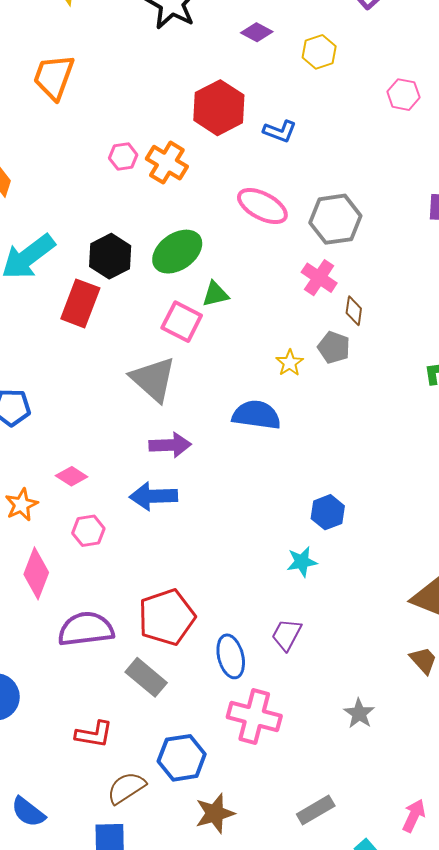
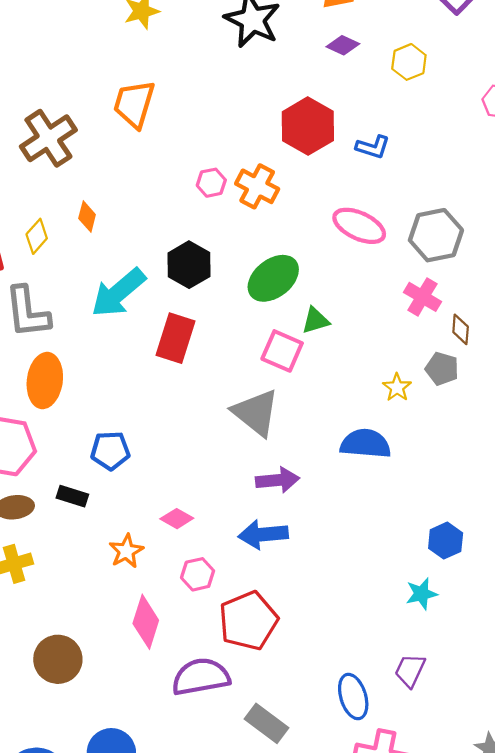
black hexagon: (110, 256) -> (189, 265), moved
red pentagon: (167, 617) -> (248, 621), moved

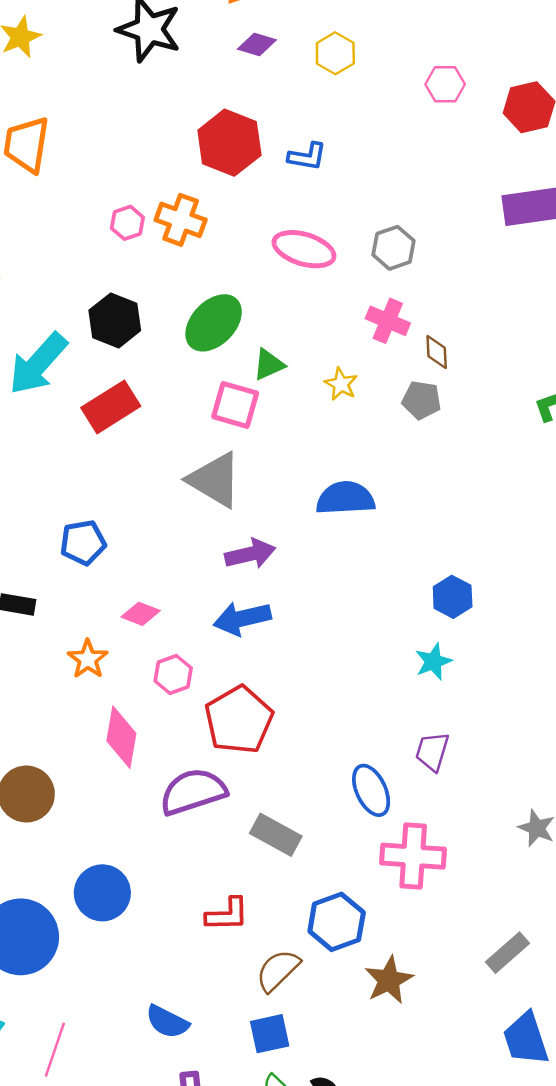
gray hexagon: (436, 235) -> (394, 248), size x0.7
red rectangle: (175, 338) -> (111, 407), turned 48
yellow star: (397, 387) -> (341, 384), moved
blue pentagon: (110, 451) -> (83, 543), moved

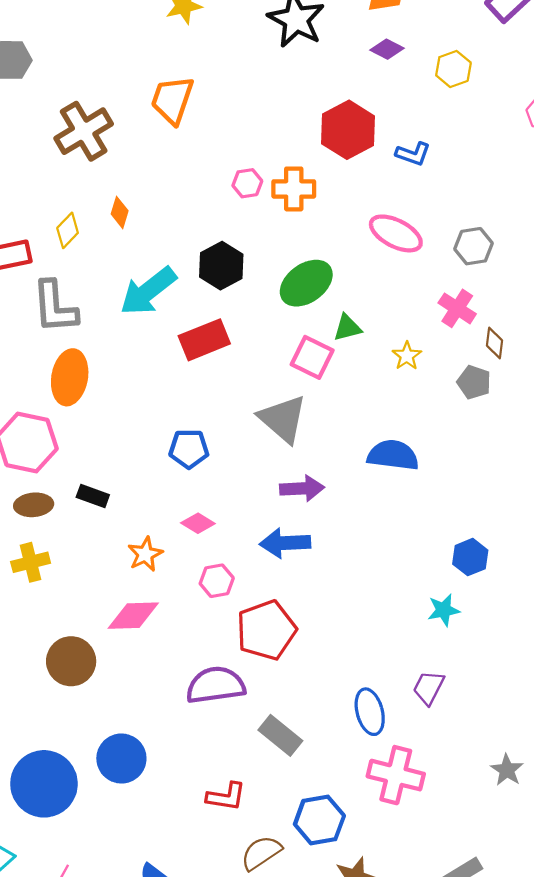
orange cross: (181, 220) -> (294, 189), turned -30
blue pentagon: (83, 543) -> (189, 449), moved
pink diamond: (121, 737) -> (133, 616), moved, turned 68

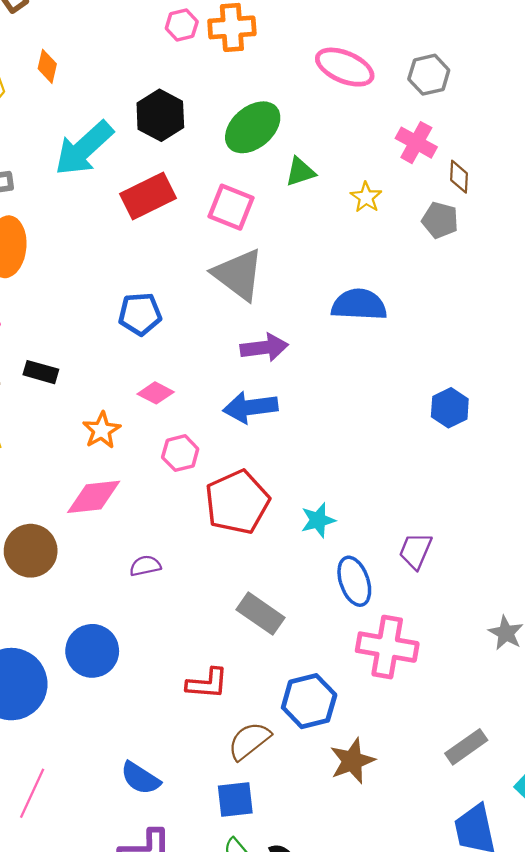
pink square: (312, 357) -> (231, 207), moved
cyan star: (444, 610) -> (318, 520), moved
purple semicircle: (216, 685) -> (145, 566), moved, size x0.5

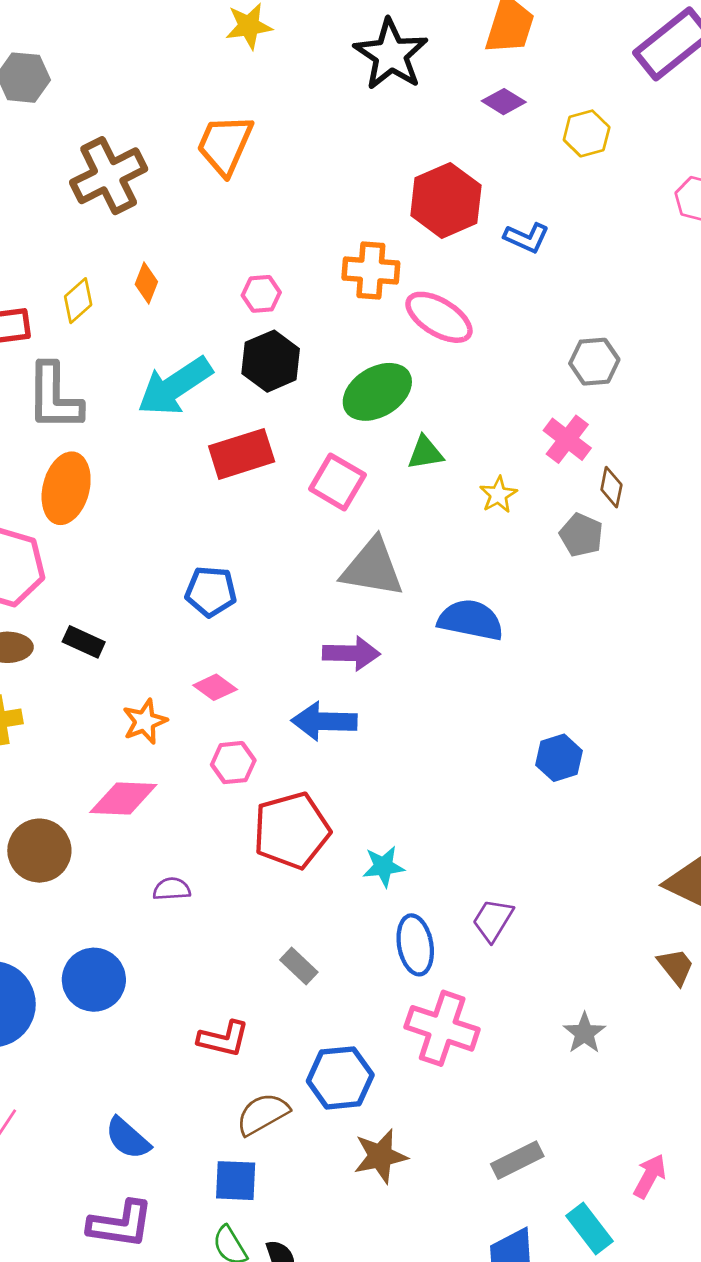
pink hexagon: (182, 25) -> (261, 294), moved
pink ellipse: (345, 67) -> (439, 317), moved
gray triangle: (238, 275) -> (372, 568), moved, turned -36
gray rectangle: (261, 614) -> (299, 966), size x0.7

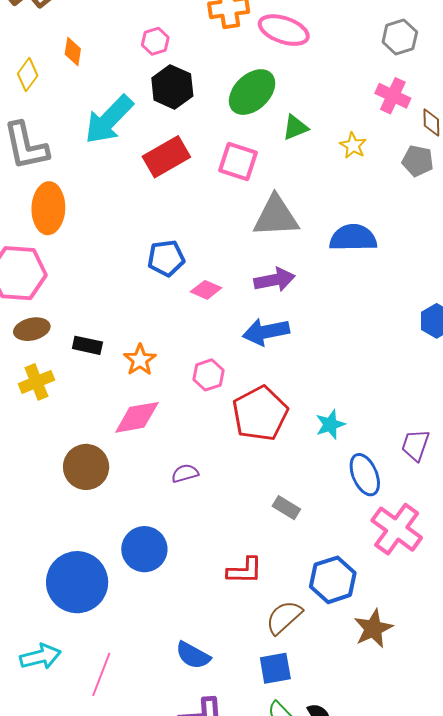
black rectangle: (84, 642) -> (87, 345), moved
pink diamond: (215, 687) -> (206, 290), moved
pink cross: (442, 1028) -> (397, 529), turned 30

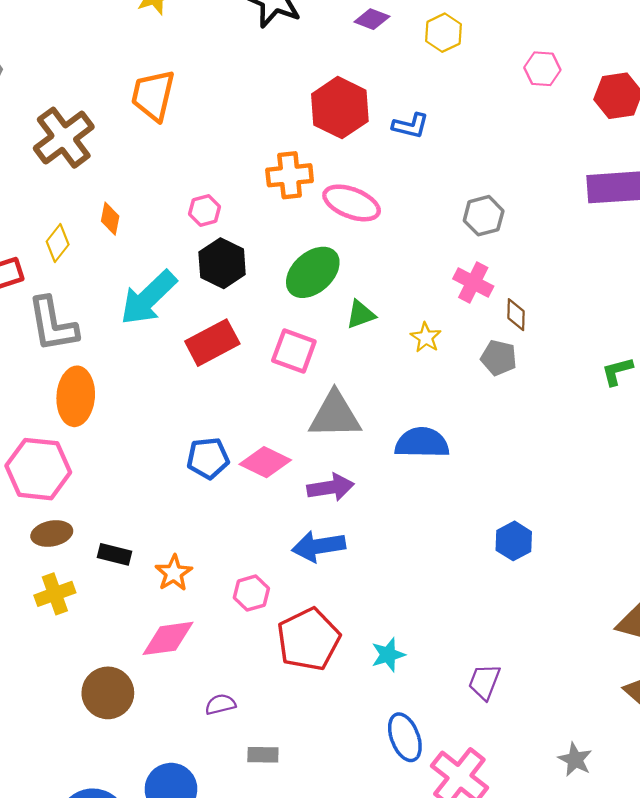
pink diamond: (206, 290) -> (265, 462), moved, size x1.4
blue ellipse: (365, 475) -> (405, 737), moved
gray rectangle: (286, 508) -> (263, 755), moved, turned -32

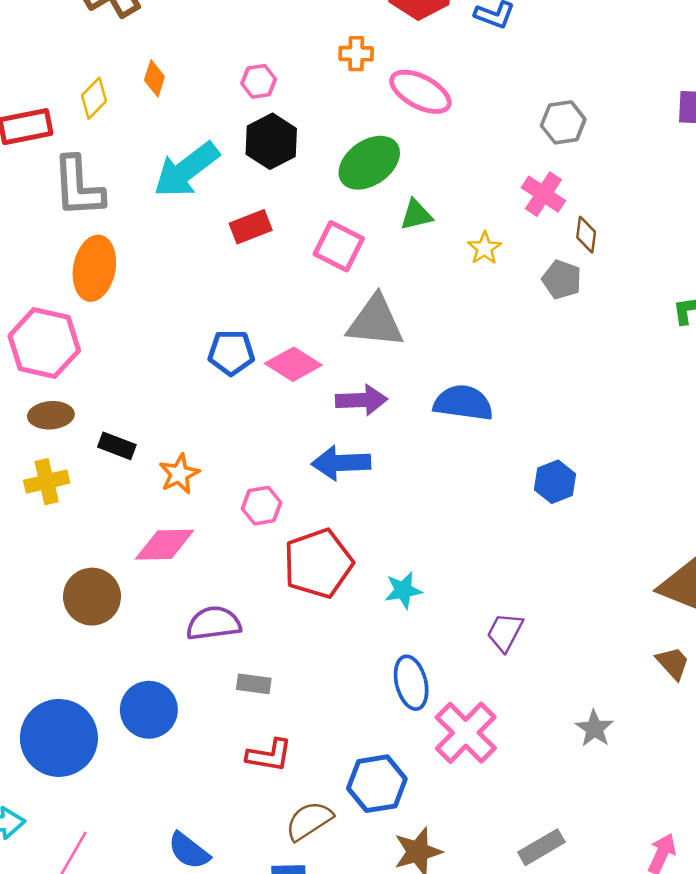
orange cross: (290, 175) -> (356, 54), size x0.7
red rectangle: (212, 343) -> (251, 227), size x0.7
blue semicircle: (422, 443) -> (463, 403), moved
purple semicircle: (220, 704) -> (214, 623), size x1.6

